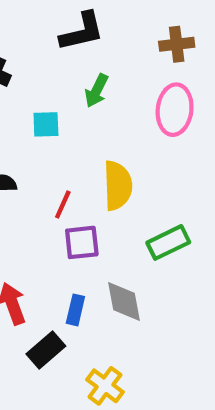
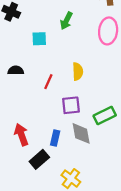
yellow semicircle: (118, 186) -> (78, 72), size x0.7
purple square: (82, 242) -> (71, 105), moved
green rectangle: (168, 242) -> (105, 115), moved

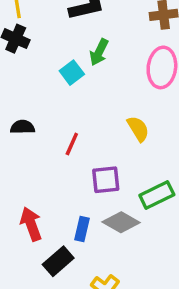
cyan square: (39, 39) -> (72, 73), moved, turned -35
yellow semicircle: (78, 72) -> (138, 129), moved, turned -30
gray diamond: (81, 133) -> (121, 222), turned -50

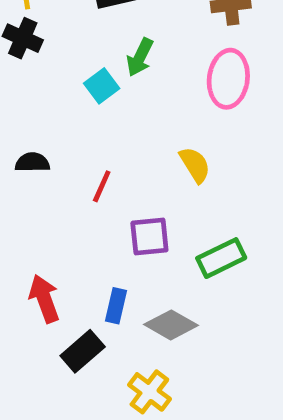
gray diamond: (121, 222) -> (171, 325), moved

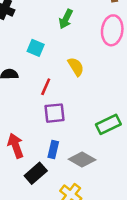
cyan square: (102, 86) -> (36, 48), moved, turned -30
yellow semicircle: (195, 165) -> (76, 67), moved
purple square: (149, 237) -> (54, 113), moved

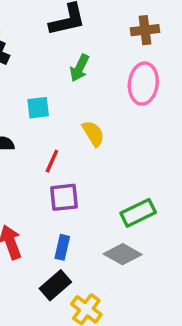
cyan square: (36, 48) -> (38, 108), turned -30
gray diamond: (82, 160) -> (123, 254), moved
black rectangle: (36, 173) -> (55, 285), moved

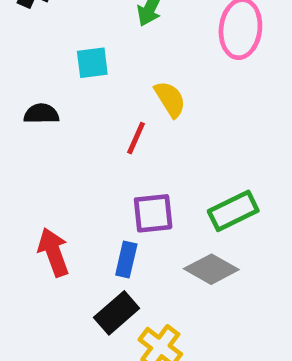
red line: (52, 161) -> (136, 138), moved
purple square: (64, 197) -> (153, 213), moved

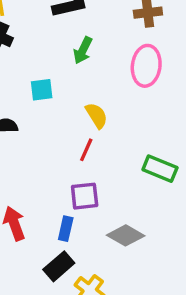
red line: (136, 138) -> (86, 150), moved
green rectangle: (233, 211) -> (160, 169), moved, turned 48

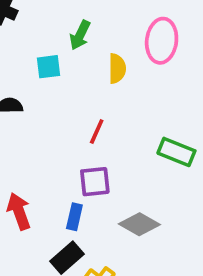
green arrow: (83, 50) -> (80, 35), moved
yellow semicircle: (97, 115) -> (117, 69), moved, turned 32

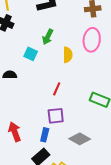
cyan square: (48, 67) -> (31, 54), turned 32

